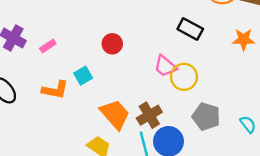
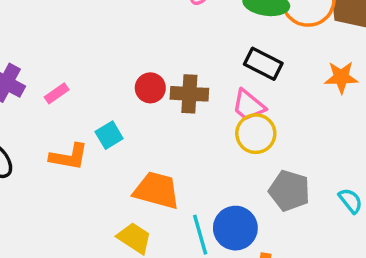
pink trapezoid: (165, 66) -> (248, 105), moved
orange trapezoid: (115, 114) -> (157, 190), turned -32
brown cross: (149, 115) -> (189, 94), moved, turned 35

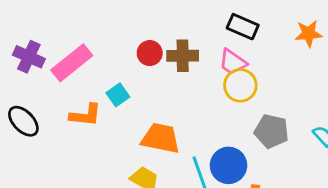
pink rectangle: (57, 93) -> (72, 63), size x2.0

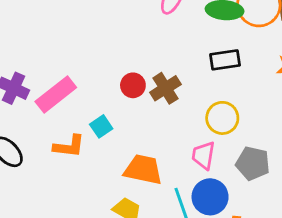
black rectangle: (243, 27) -> (225, 60), turned -32
brown cross: (183, 56) -> (165, 88), turned -32
pink trapezoid: (233, 62) -> (203, 155), moved, turned 64

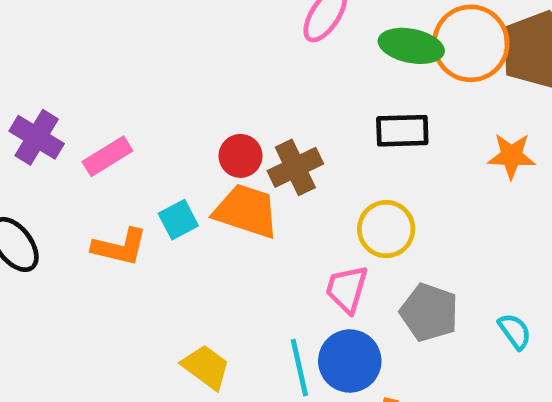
pink rectangle: (56, 94) -> (107, 156), size x0.7
orange trapezoid: (143, 170) -> (246, 211), moved

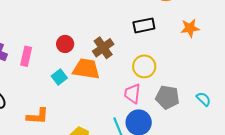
pink rectangle: (107, 156) -> (26, 56), turned -36
red circle: (241, 156) -> (65, 44), moved
orange L-shape: (120, 247) -> (38, 116), moved

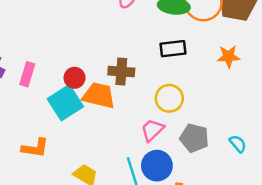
red circle: (65, 44) -> (75, 78), moved
brown cross: (103, 48) -> (121, 72), turned 35
cyan square: (59, 77) -> (65, 103), size x1.8
pink trapezoid: (132, 94) -> (152, 130), turned 35

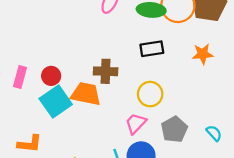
red circle: (75, 78) -> (51, 76), moved
gray pentagon: (194, 138) -> (174, 129), turned 30

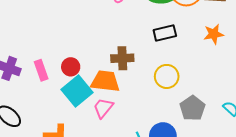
pink rectangle: (20, 77) -> (41, 70), turned -30
pink trapezoid: (136, 123) -> (103, 108), moved

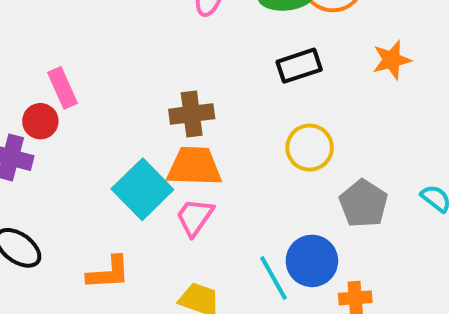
brown cross: (122, 58) -> (192, 114), moved
red circle: (71, 67) -> (40, 121), moved
pink rectangle: (41, 70) -> (62, 88), moved

